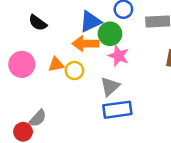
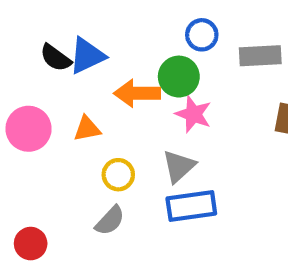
blue triangle: (90, 22) -> (87, 56), moved
yellow circle: (74, 71) -> (118, 175), moved
gray semicircle: (38, 118) -> (110, 221), moved

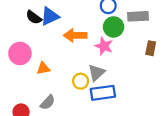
green circle: (179, 77) -> (114, 27), moved
orange triangle: (87, 129) -> (43, 68), moved
yellow circle: (118, 175) -> (81, 81), moved
gray semicircle: (110, 221) -> (48, 102), moved

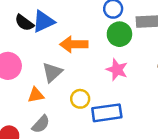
pink star: (104, 46) -> (117, 70), moved
orange triangle: (43, 68) -> (36, 95), moved
gray triangle: (97, 73) -> (52, 72), moved

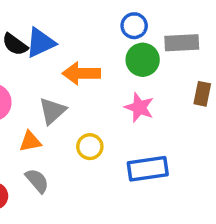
blue rectangle: (107, 113) -> (148, 169), moved
gray semicircle: (41, 124) -> (37, 181), turned -84

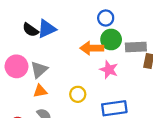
gray rectangle: (182, 43) -> (136, 47), moved
orange arrow: (81, 73) -> (92, 48), moved
gray triangle: (52, 111) -> (39, 70), moved

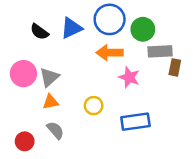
blue circle: (106, 18) -> (110, 19), moved, size x1.6
blue triangle: (47, 29) -> (71, 28), moved
green circle: (111, 39) -> (143, 29), moved

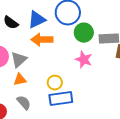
green circle: (143, 29) -> (84, 33), moved
orange arrow: (110, 53) -> (42, 40), moved
blue rectangle: (135, 122) -> (61, 99), moved

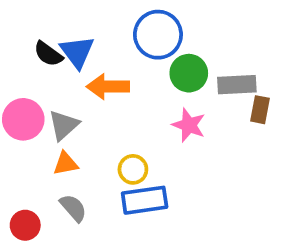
blue triangle: (37, 20) -> (77, 52), moved, turned -42

